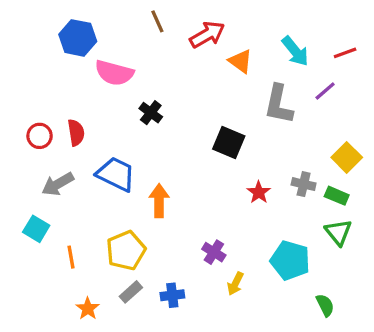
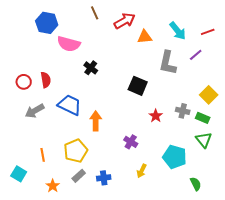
orange triangle: (240, 61) -> (145, 37), turned -42
cyan square: (36, 229) -> (19, 174), moved
purple cross: (214, 252) -> (131, 142), moved

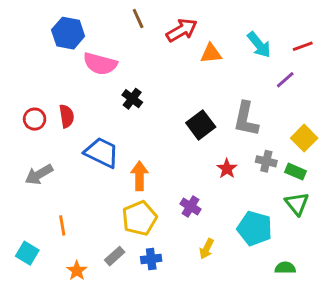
gray L-shape: (168, 63) -> (246, 119), moved
black square: (138, 86) -> (201, 125), turned 30
gray arrow: (35, 111) -> (39, 174), moved
yellow pentagon: (76, 151) -> (139, 218), moved
green semicircle: (196, 184) -> (285, 268), turned -64

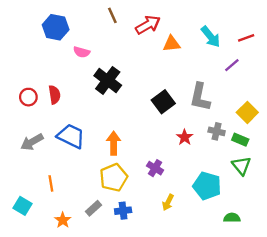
pink semicircle: (100, 64) -> (82, 52), size x0.6
black cross: (132, 99) -> (108, 80), size x1.6
blue trapezoid: (102, 153) -> (71, 136), moved

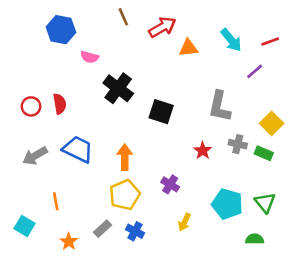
black square: (163, 102) -> (161, 112), moved, turned -35
green triangle: (241, 166) -> (265, 203), moved
blue cross: (123, 211) -> (135, 231), turned 35

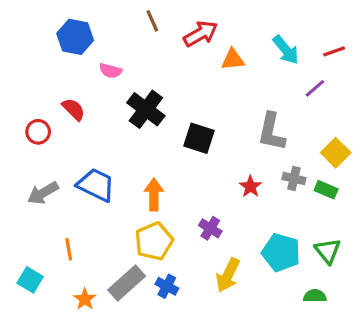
red semicircle: (60, 104) -> (73, 109), moved, turned -36
yellow arrow: (184, 222) -> (228, 275), size x1.5
gray rectangle: (103, 229) -> (127, 283), size x1.6

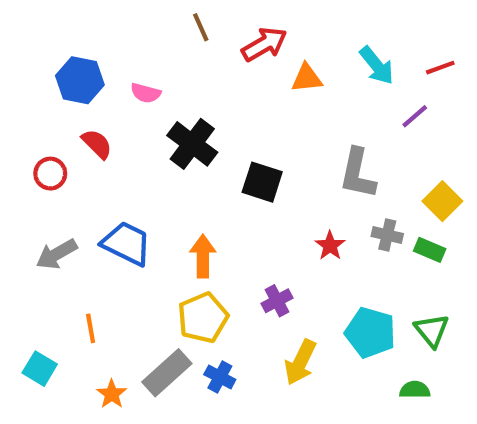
blue hexagon: (75, 37) -> (80, 80), moved
purple cross: (210, 228) -> (277, 301), turned 30

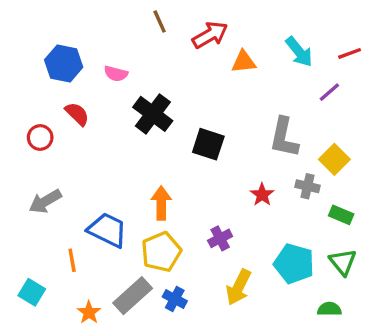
yellow square: (442, 201) -> (334, 159), moved
blue trapezoid: (127, 243) -> (107, 230), moved
green rectangle: (430, 250) -> (341, 215), moved

